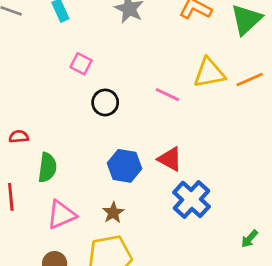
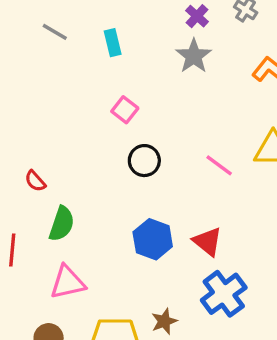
red semicircle: (19, 137) -> (35, 181), turned -138
brown star: (113, 213) -> (164, 321), moved

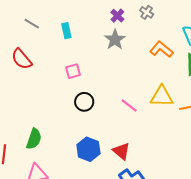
pink square: (125, 110) -> (73, 71), turned 35
red semicircle: (35, 181) -> (22, 59), moved, size x1.6

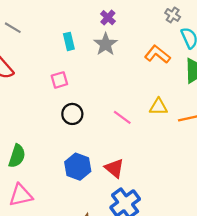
gray cross: (147, 12) -> (173, 15), moved
cyan rectangle: (66, 31) -> (69, 41), moved
yellow triangle: (162, 96) -> (158, 107), size x0.7

